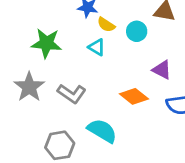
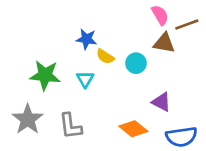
cyan triangle: (97, 47) -> (85, 79), moved, turned 30
gray L-shape: (72, 94) -> (70, 126), turned 48

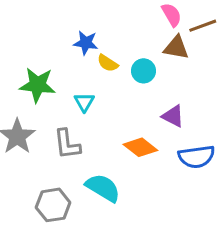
cyan triangle: (85, 79) -> (84, 102), moved

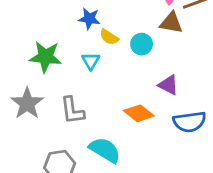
cyan triangle: (84, 102) -> (91, 61), moved

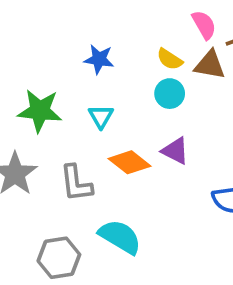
yellow semicircle: (109, 37) -> (170, 59), moved
purple triangle: (168, 85) -> (175, 151), moved
orange diamond: (139, 113) -> (130, 162), moved

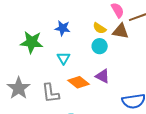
green star: (40, 111) -> (32, 42), moved

